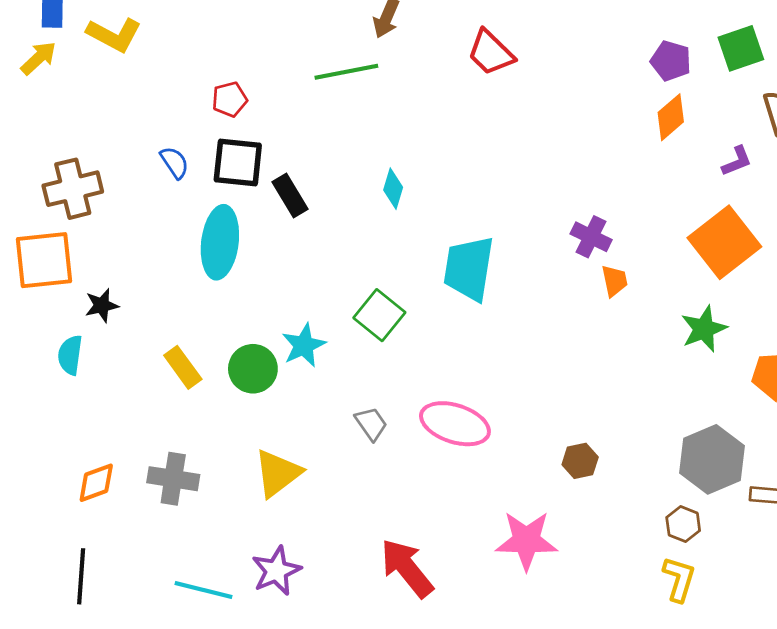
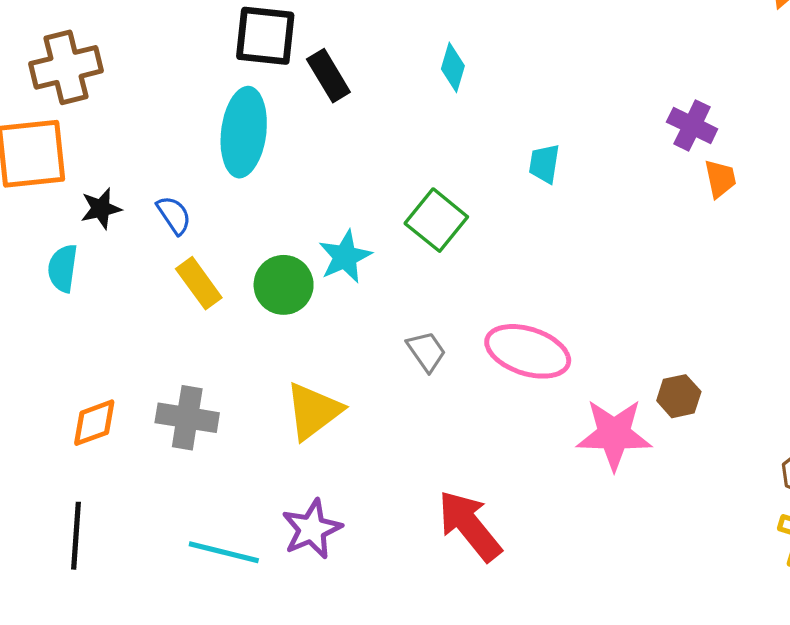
blue semicircle: (175, 163) -> (174, 215), moved
cyan trapezoid: (469, 268) -> (544, 164), size x0.5
pink star: (526, 541) -> (614, 434), moved

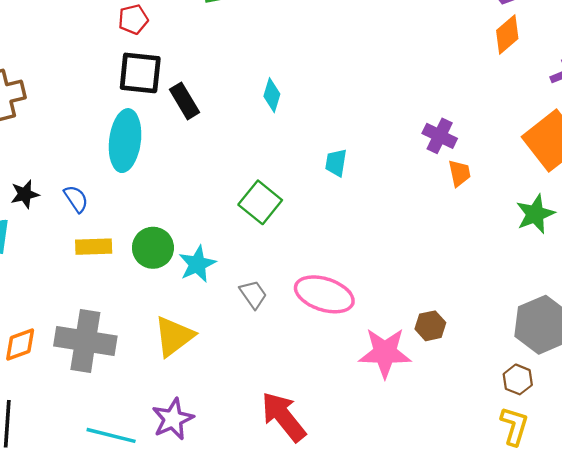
cyan star: (345, 257) -> (197, 264), moved
yellow rectangle: (199, 283) -> (94, 247), turned -56
gray cross: (187, 418) -> (85, 341), size x1.4

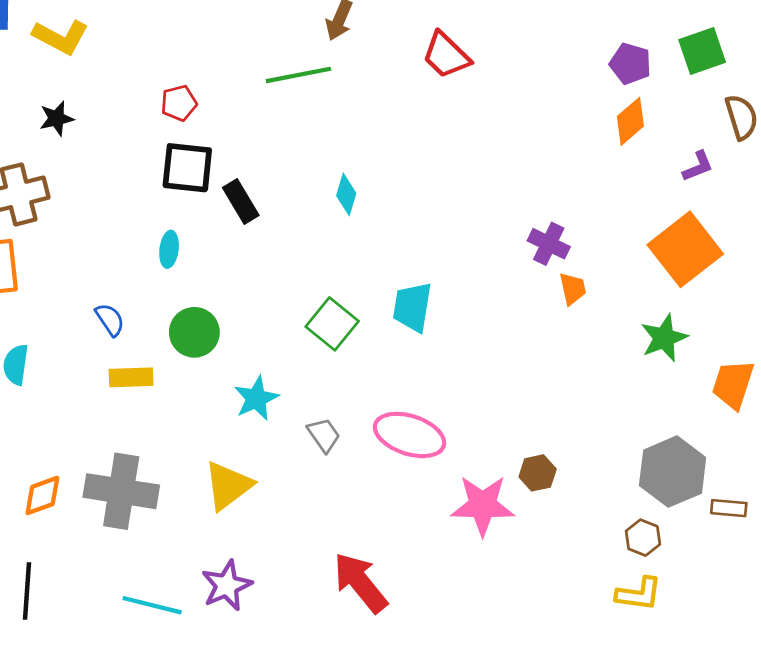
cyan ellipse: (125, 141) -> (169, 249), size x0.5
cyan trapezoid: (336, 163) -> (412, 307), moved, size x1.5
black star: (25, 194) -> (56, 118), moved
green circle: (153, 248) -> (194, 332), moved
yellow L-shape: (514, 426) -> (639, 594), turned 81

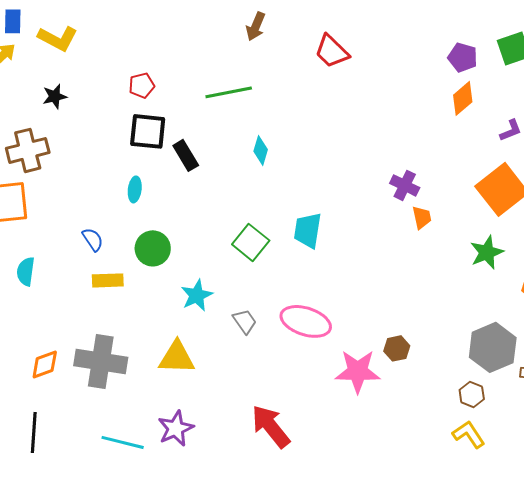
green line: (298, 75) -> (229, 92), moved
yellow triangle: (228, 486) -> (177, 357), turned 39
yellow L-shape: (639, 594) -> (469, 434), turned -132

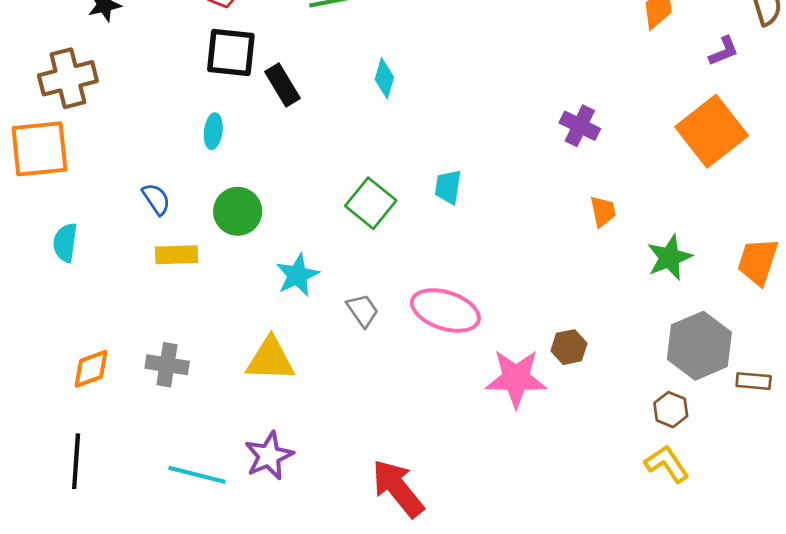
orange trapezoid: (422, 217) -> (603, 211), moved
cyan trapezoid: (308, 230) -> (448, 187), size x0.7
green star: (487, 252) -> (669, 257), moved
gray cross: (101, 361) -> (167, 365), size x0.6
red arrow: (271, 426) -> (398, 488), moved

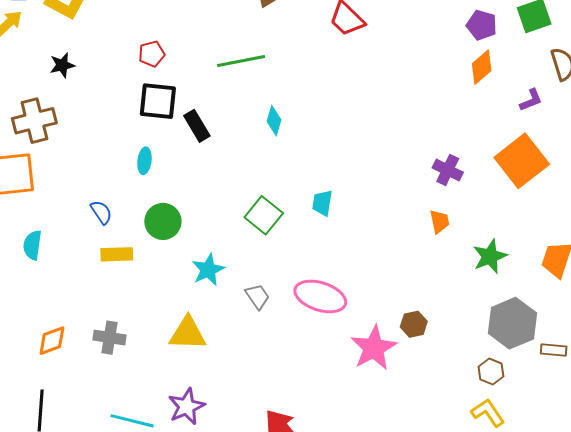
purple cross: (580, 126) -> (448, 170), moved
pink star: (516, 378) -> (374, 348), turned -30

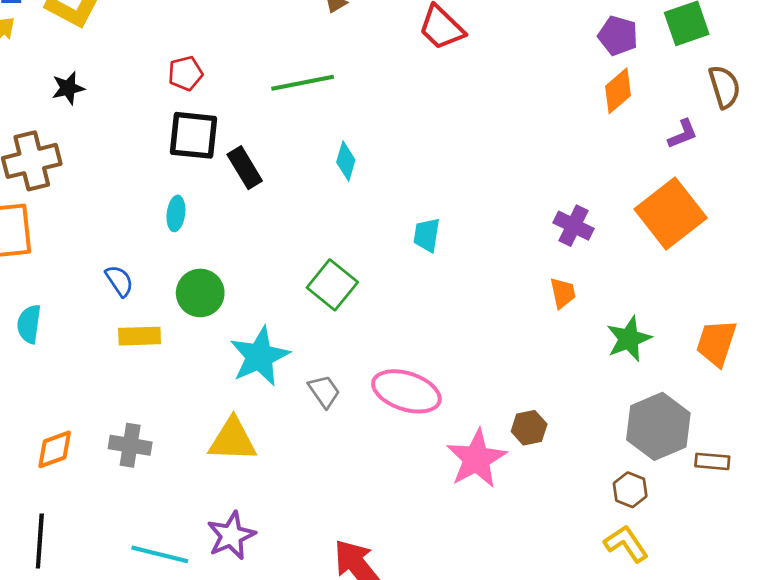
cyan trapezoid: (322, 203) -> (427, 235), moved
cyan star: (208, 270) -> (260, 356), size x1.4

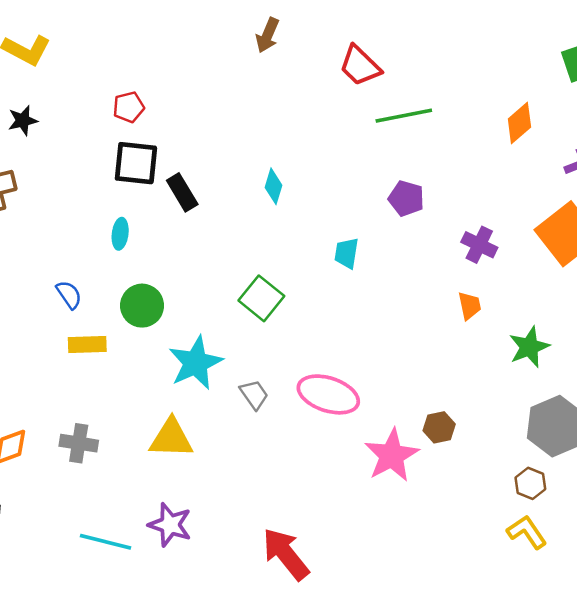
purple pentagon: (618, 36) -> (406, 198), moved
green line: (303, 83) -> (404, 116), moved
purple star: (231, 536) -> (170, 525), turned -30

